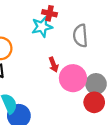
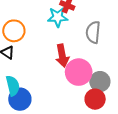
red arrow: (54, 65) -> (62, 56), size x1.5

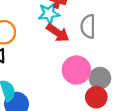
red arrow: (62, 56) -> (58, 33), moved, turned -40

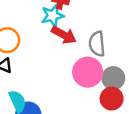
gray semicircle: (88, 26) -> (97, 44), moved

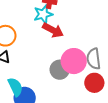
gray semicircle: (97, 44) -> (94, 59), moved
gray circle: (113, 78) -> (60, 70), moved

